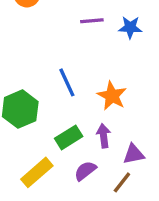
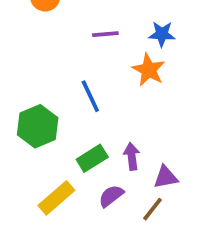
purple line: (92, 21) -> (105, 34), moved
orange star: (112, 96) -> (149, 70), moved

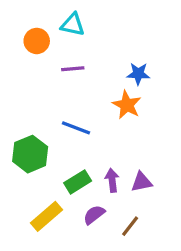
purple line: (105, 34) -> (73, 69), moved
blue line: (90, 96) -> (76, 128), turned -44
purple triangle: (166, 177) -> (142, 182), moved

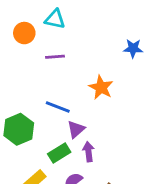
blue star: (138, 74) -> (133, 48), moved
purple triangle: (142, 182) -> (76, 129), moved, turned -30

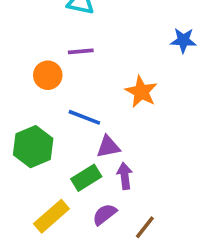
orange circle: (24, 33) -> (48, 75), moved
purple triangle: (76, 129) -> (108, 147), turned 30

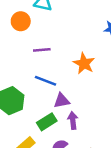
purple line: (81, 51) -> (42, 50), moved
orange circle: (48, 75) -> (21, 21), moved

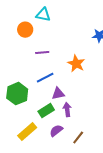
blue line: (45, 81) -> (45, 78), turned -48

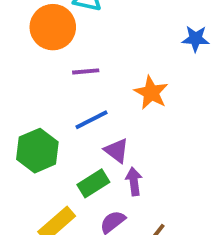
orange circle: (25, 30) -> (53, 27), size x1.5
purple triangle: (58, 94) -> (116, 151), turned 48

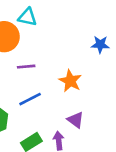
purple triangle: (116, 151) -> (76, 120), moved

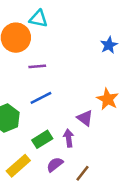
blue star: (100, 44) -> (109, 45), turned -30
orange star: (70, 81) -> (108, 99), moved

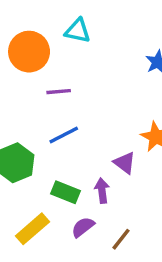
cyan triangle: (38, 19) -> (78, 31), moved
green rectangle: (42, 139) -> (66, 192), turned 54

